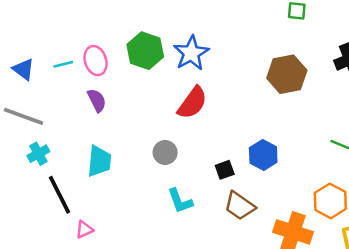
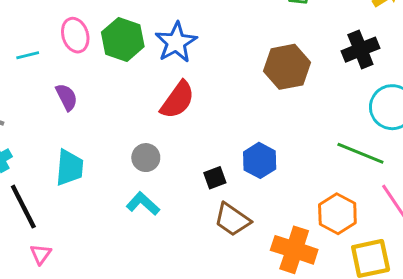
pink ellipse: (96, 61) -> (75, 35), moved
cyan L-shape: (180, 201) -> (143, 204), moved, turned 152
pink triangle: (84, 229) -> (41, 254), moved, turned -30

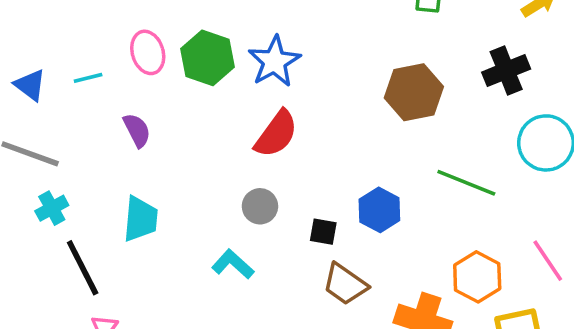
green line: (360, 153) -> (466, 183), moved
gray circle: (146, 158) -> (260, 206), moved
black square: (215, 178) -> (323, 232), turned 30

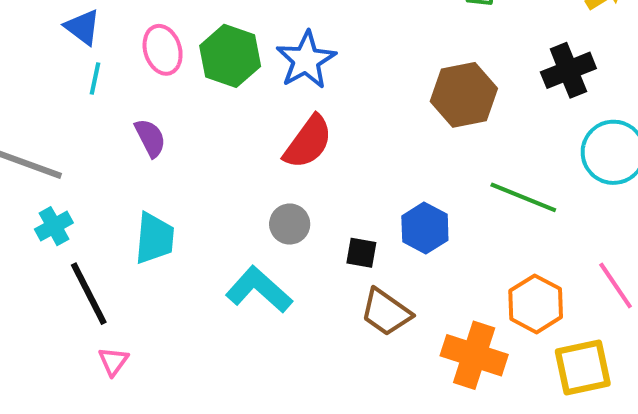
cyan line: (88, 78) -> (95, 78), turned -64
blue triangle: (30, 85) -> (83, 27), moved
cyan L-shape: (233, 264) -> (259, 290), size x1.4

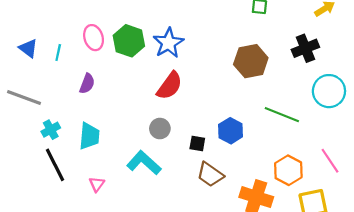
blue triangle: (83, 27) -> (28, 48), moved
purple semicircle: (150, 138) -> (87, 84), turned 48
cyan cross: (54, 226) -> (51, 130), moved
pink triangle: (113, 361) -> (97, 184), moved

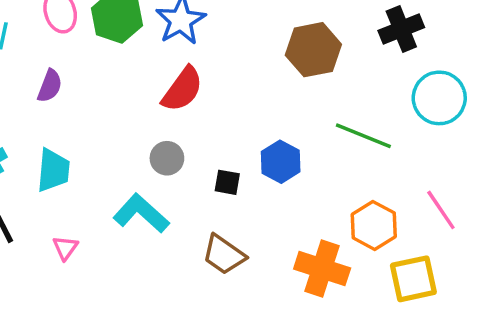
brown trapezoid: (210, 175) -> (224, 255), moved

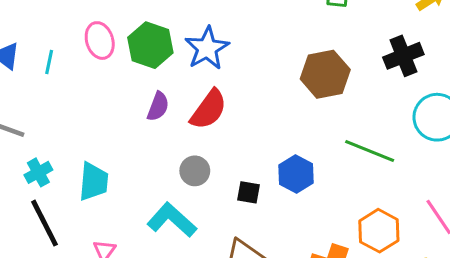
purple semicircle: (50, 86) -> (158, 106), moved

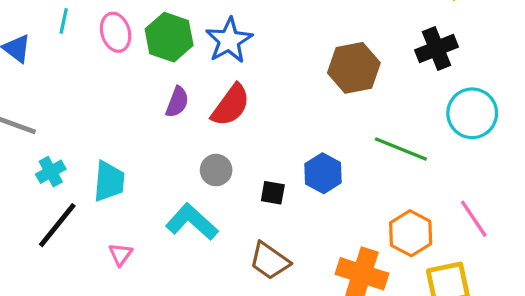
cyan line: (49, 62) -> (64, 21), moved
black line: (44, 223) -> (57, 225), turned 66

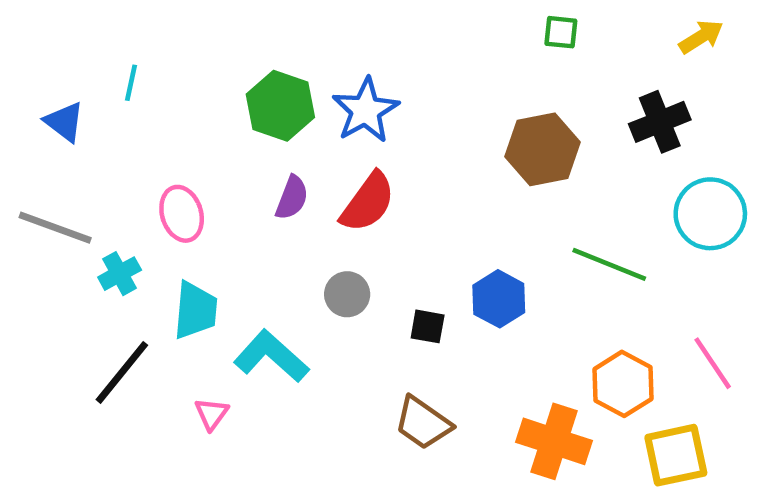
pink ellipse: (116, 32) -> (182, 214), moved
cyan cross: (51, 172) -> (120, 274), moved
cyan L-shape: (192, 222) -> (271, 356), moved

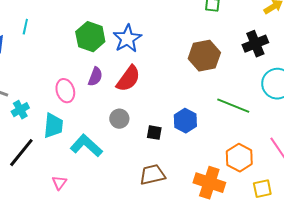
pink ellipse: (182, 214) -> (65, 91), moved
pink triangle: (211, 414) -> (59, 183), moved
brown trapezoid: (423, 423) -> (152, 175), turned 132
yellow square: (676, 455) -> (262, 189), size x0.7

